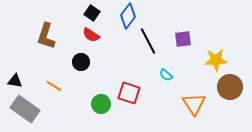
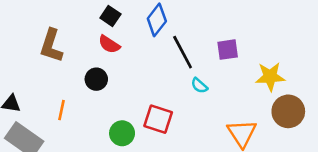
cyan semicircle: (166, 75) -> (199, 86), moved
orange line: (54, 86) -> (61, 110), turned 70

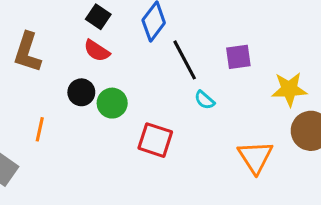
green circle: (122, 133) -> (112, 103), moved

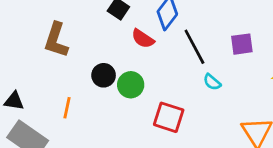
red semicircle: (97, 51) -> (143, 39), moved

